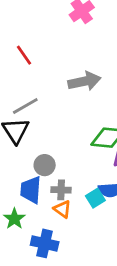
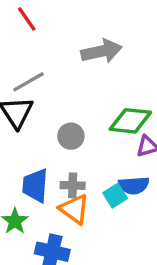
gray circle: (45, 165) -> (71, 136), moved
orange triangle: (62, 209) -> (74, 209), size x1.4

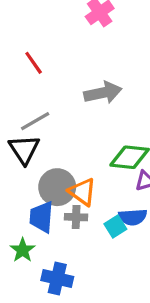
gray circle: (71, 136) -> (57, 187), moved, size x1.5
orange triangle: (74, 209) -> (82, 192), moved

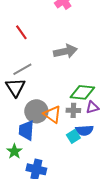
gray cross: (76, 217) -> (73, 110), moved

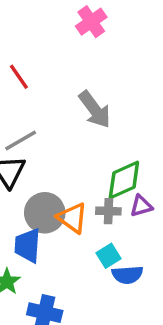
gray arrow: (65, 51) -> (95, 109), turned 65
green diamond: (82, 92) -> (124, 180), turned -30
blue semicircle: (84, 130) -> (127, 275), moved

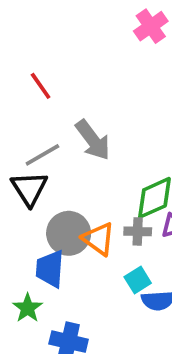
pink cross: (91, 22) -> (151, 26), moved
gray arrow: (95, 109) -> (93, 140), moved

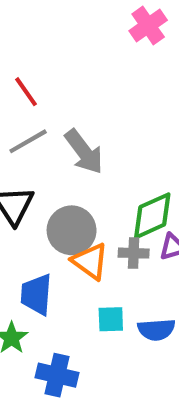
gray line: (42, 155) -> (28, 141), moved
gray circle: (69, 233) -> (72, 230), moved
cyan square: (138, 280) -> (111, 319), moved, turned 30

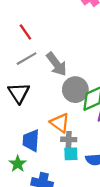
gray circle: (72, 230) -> (75, 90), moved
gray cross: (134, 253) -> (69, 139), moved

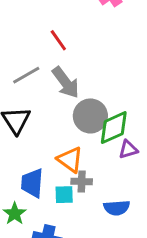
red line: (25, 32) -> (58, 40), moved
cyan square: (71, 154) -> (64, 195), moved

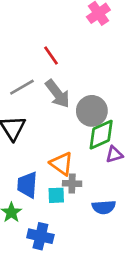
gray circle: (90, 116) -> (92, 111), moved

